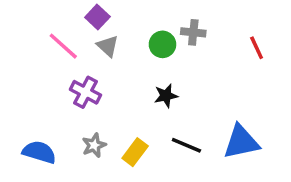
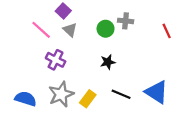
blue triangle: (241, 142) -> (157, 92), turned 45
gray star: (94, 145) -> (61, 94), size x1.6

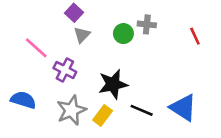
pink line: (41, 30) -> (36, 48), moved
gray triangle: (70, 30) -> (82, 35), turned 32
black star: (108, 62) -> (113, 84), moved, size x1.6
blue semicircle: (26, 99) -> (23, 100), moved

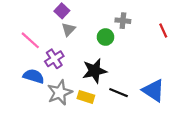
green circle: (123, 34) -> (105, 37), moved
purple cross: (65, 70) -> (54, 59), turned 30
blue semicircle: (23, 100) -> (34, 76), moved
yellow rectangle: (103, 115) -> (86, 97), turned 70

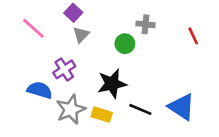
pink line: (30, 40) -> (33, 28), moved

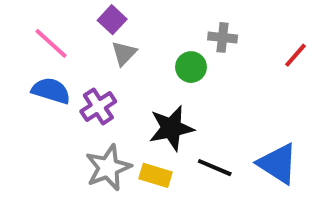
red line: (193, 36) -> (295, 55), turned 66
blue semicircle: (40, 90) -> (51, 91), moved

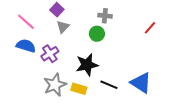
gray cross: (223, 37) -> (105, 16), moved

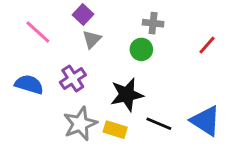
red line: (150, 28) -> (207, 45), moved
blue semicircle: (26, 46) -> (29, 84), moved

